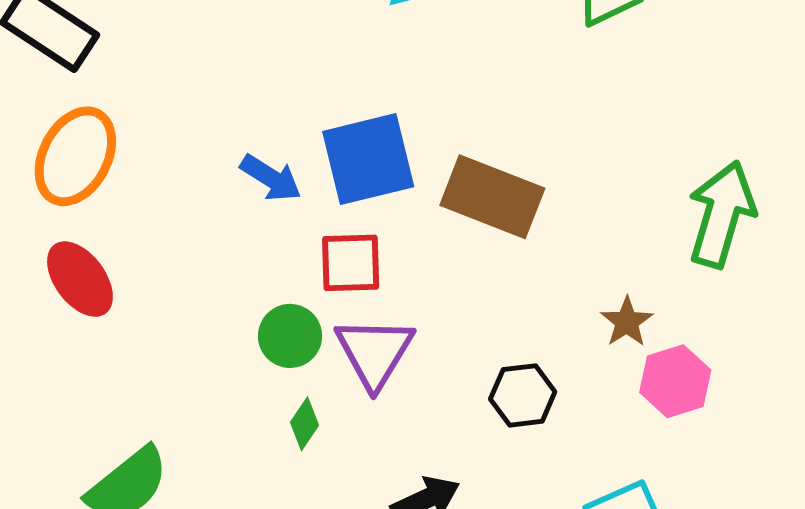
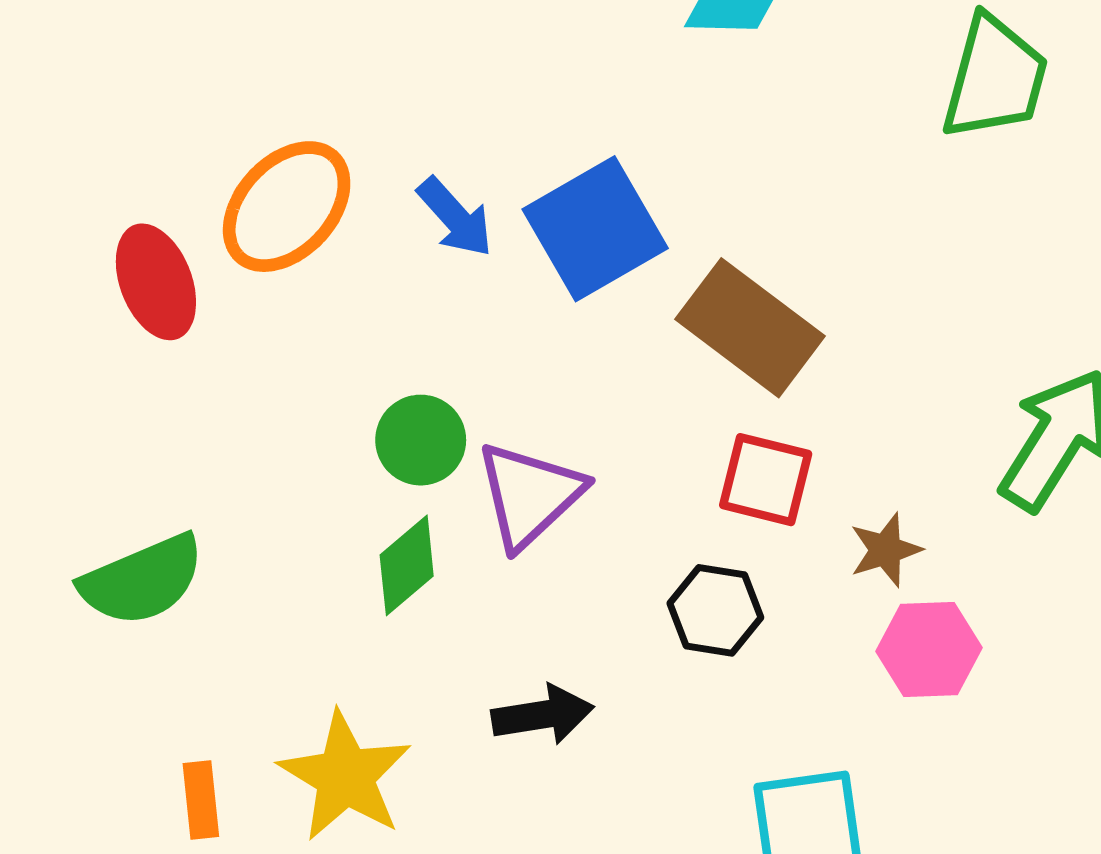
orange ellipse: (75, 156) -> (287, 207), moved
blue square: (368, 159) -> (595, 229), turned -32
red square: (351, 263) -> (766, 480), moved
green diamond: (304, 424) -> (407, 565), size x1.4

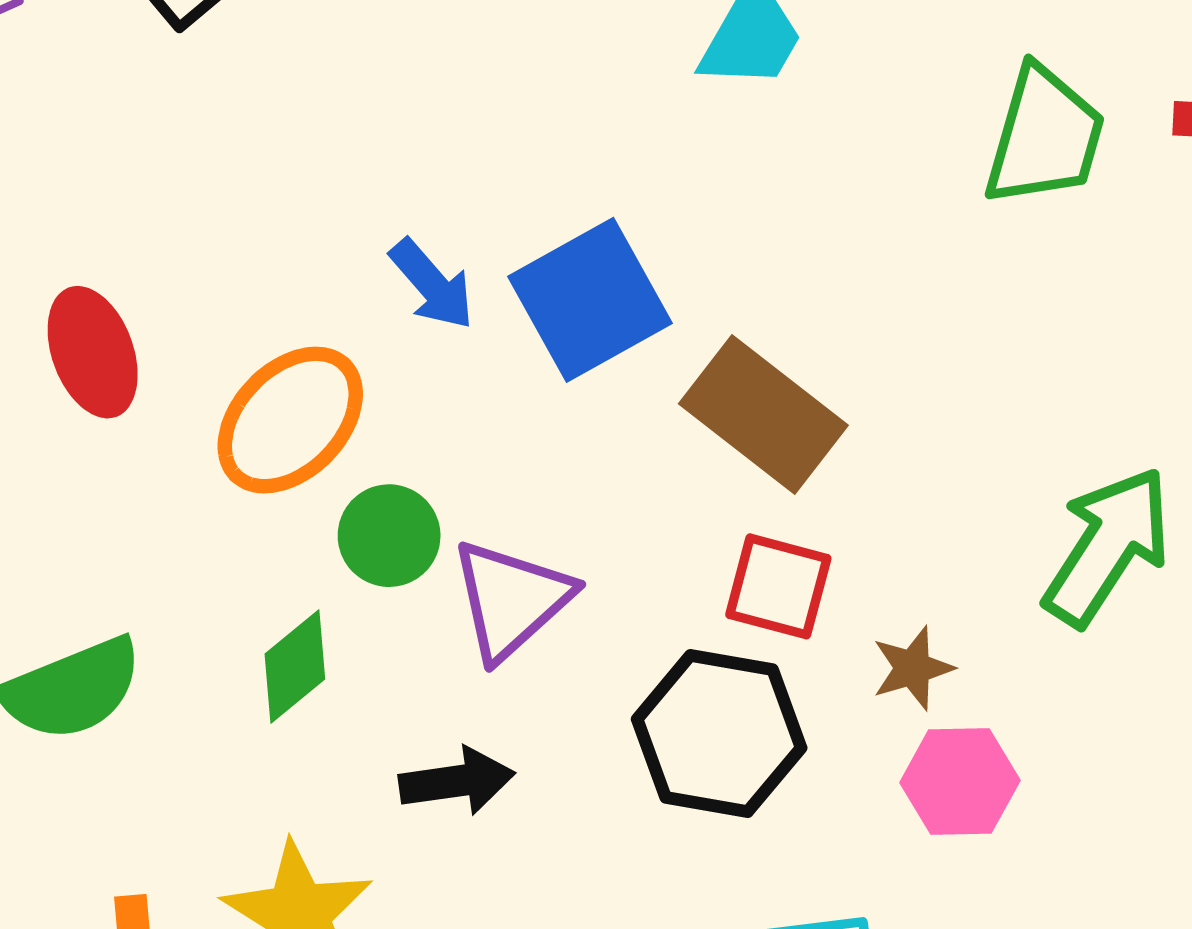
orange ellipse: (287, 207) -> (290, 420), moved
green diamond: (407, 565) -> (295, 667), moved
black hexagon: (715, 610) -> (719, 733), size x1.6
black arrow: (543, 715) -> (457, 781), moved

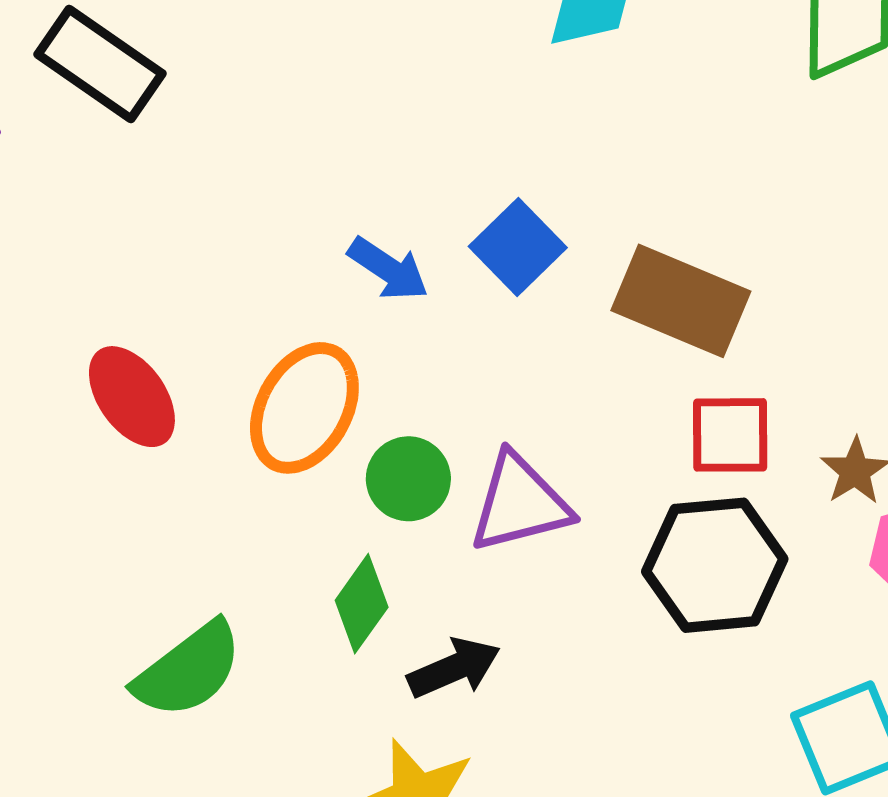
blue square: (590, 300) -> (518, 247), size x0.7
purple triangle: (511, 600) -> (520, 503), turned 43
black arrow: (457, 781) -> (454, 668), moved

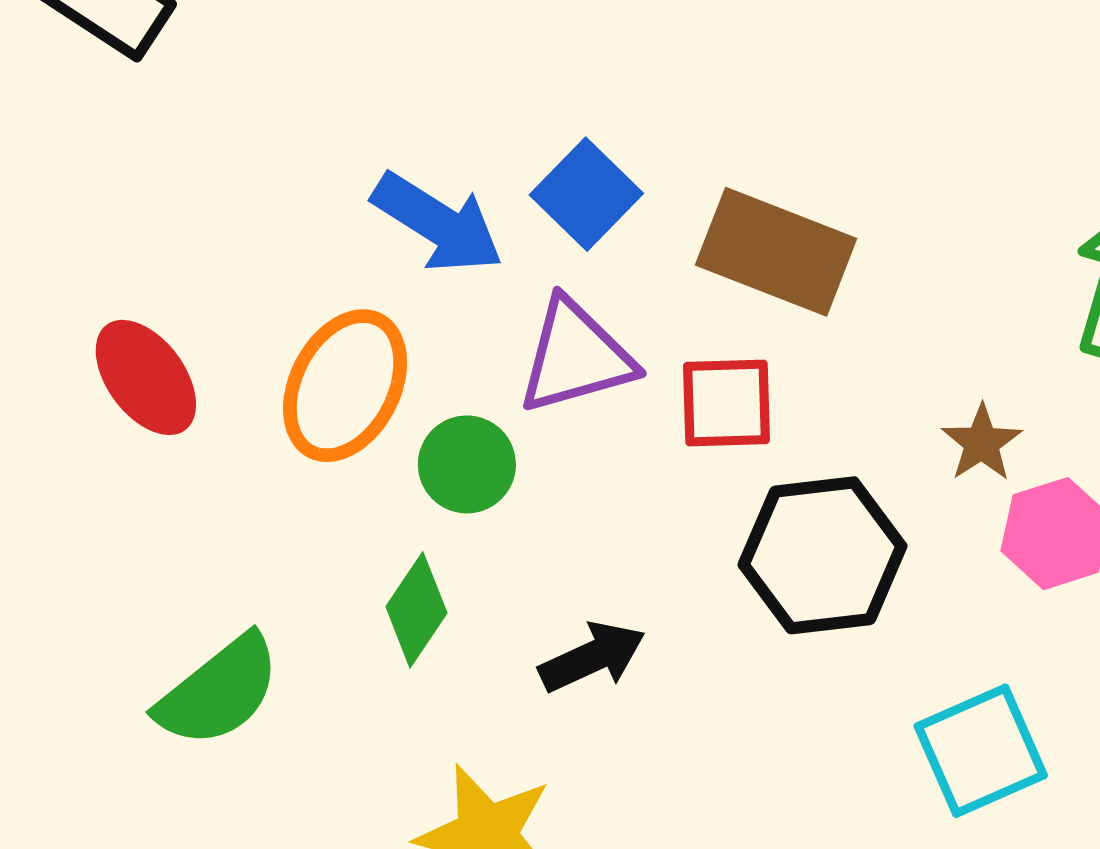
blue arrow: (388, 269) -> (438, 223), size x1.4
red square: (730, 435) -> (727, 403), moved
purple triangle: (520, 503) -> (576, 357), moved
black arrow: (454, 668) -> (592, 657), moved

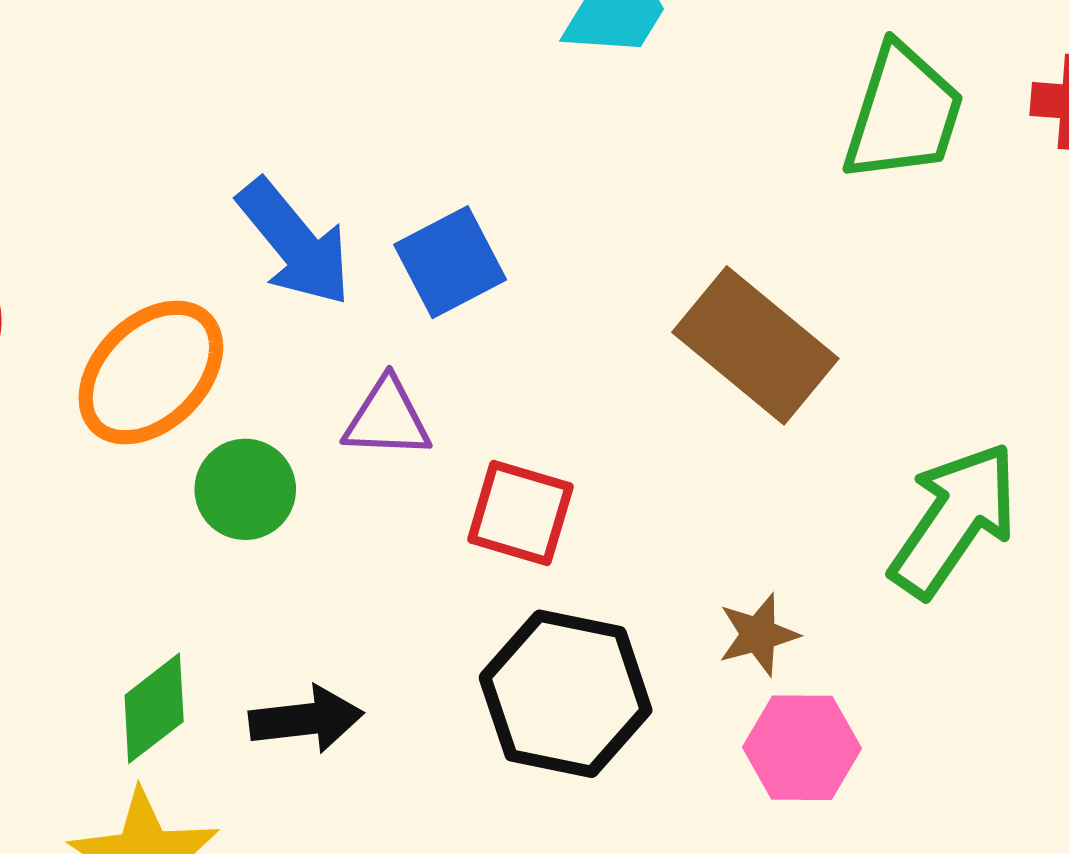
brown rectangle: (776, 252) -> (755, 345), moved
purple triangle: (576, 357) -> (387, 418), size x0.7
green diamond: (416, 610) -> (154, 708), moved

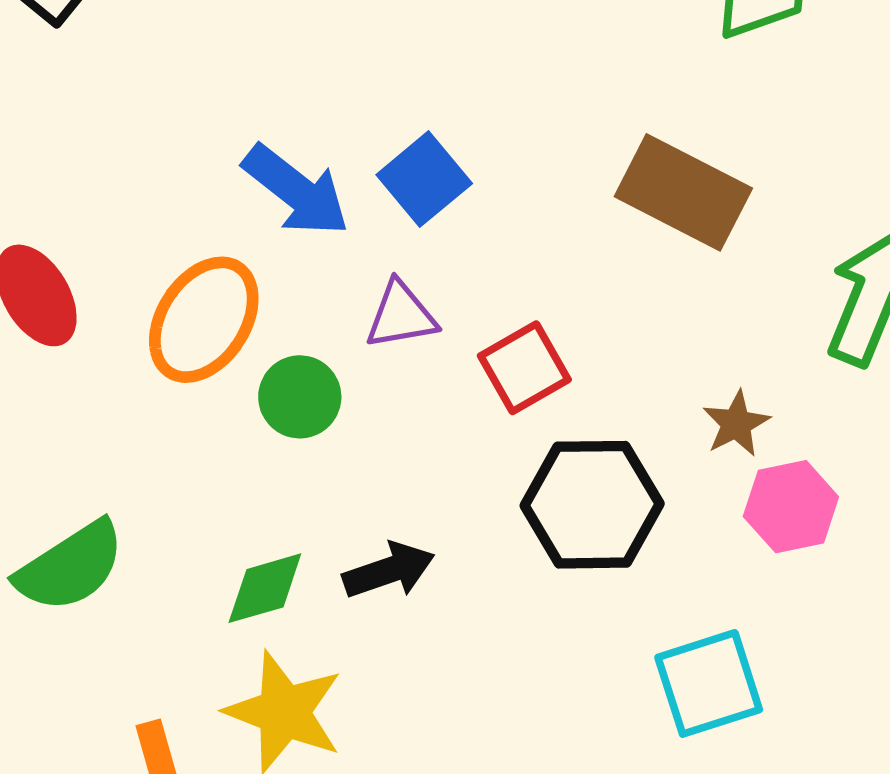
red square: (520, 513) -> (524, 368), turned -34
green diamond: (154, 708) -> (265, 588), turned 34

